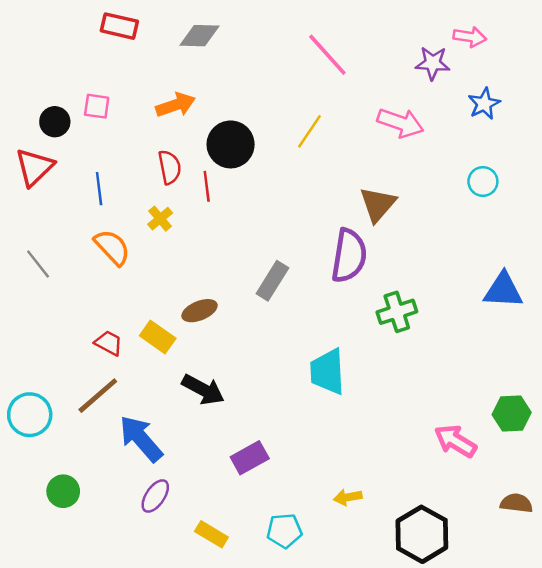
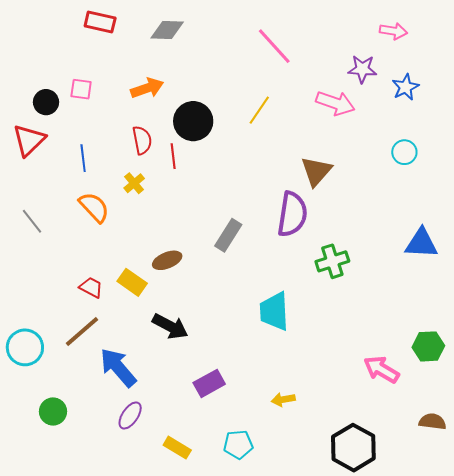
purple star: (433, 63) -> (362, 69), moved
yellow arrow: (348, 497) -> (283, 399), moved

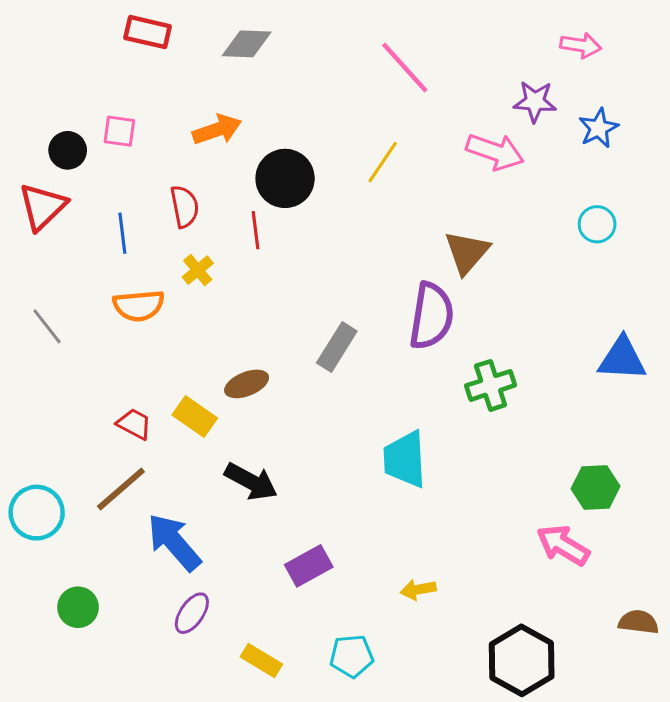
red semicircle: (142, 140) -> (184, 207), moved
orange semicircle: (94, 207) -> (139, 306), turned 128
green hexagon: (428, 346) -> (596, 487), moved

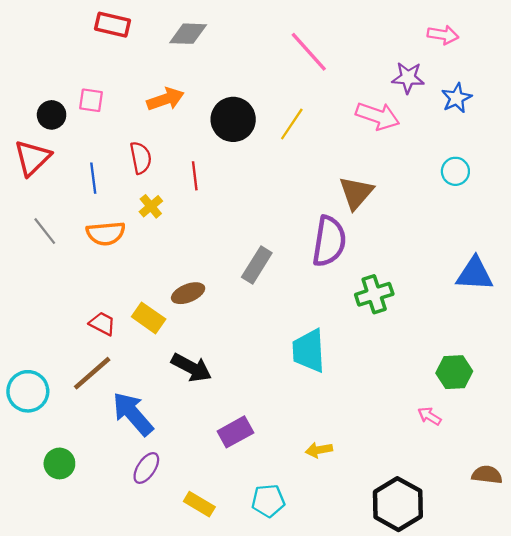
black circle: (285, 178) -> (233, 119), moved
gray line: (47, 326) -> (45, 231), moved
pink arrow: (563, 545) -> (429, 416), size x0.6

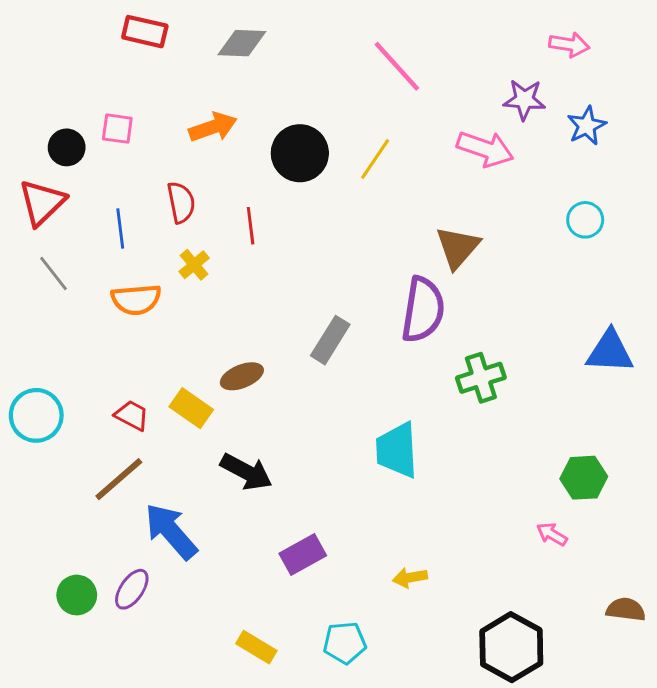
gray line: (45, 231) -> (54, 273), moved
cyan circle: (28, 391) -> (36, 415), moved
purple ellipse: (146, 468) -> (132, 589), moved

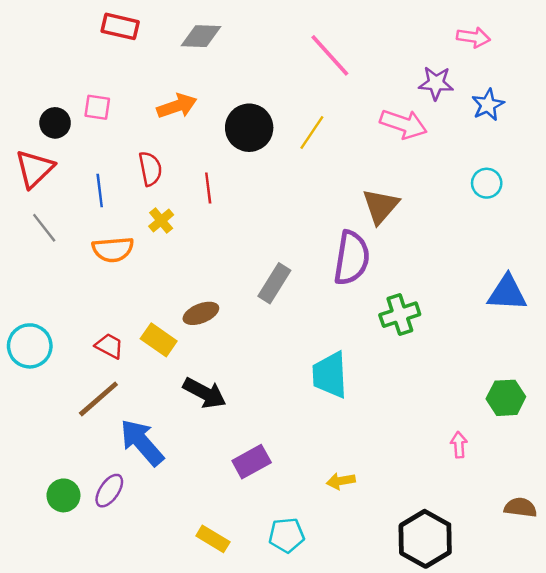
green hexagon: (584, 478) -> (506, 398), moved
pink arrow: (552, 534) -> (459, 445), turned 55

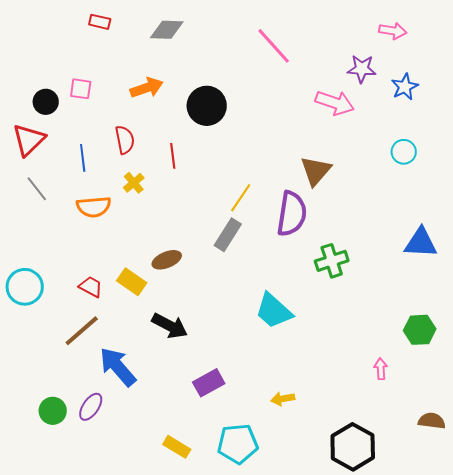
red rectangle: (120, 26) -> (100, 22), size x0.7
yellow line: (312, 133) -> (241, 198), moved
cyan trapezoid: (330, 375) -> (274, 311), turned -45
cyan pentagon: (287, 535) -> (238, 444), size x1.4

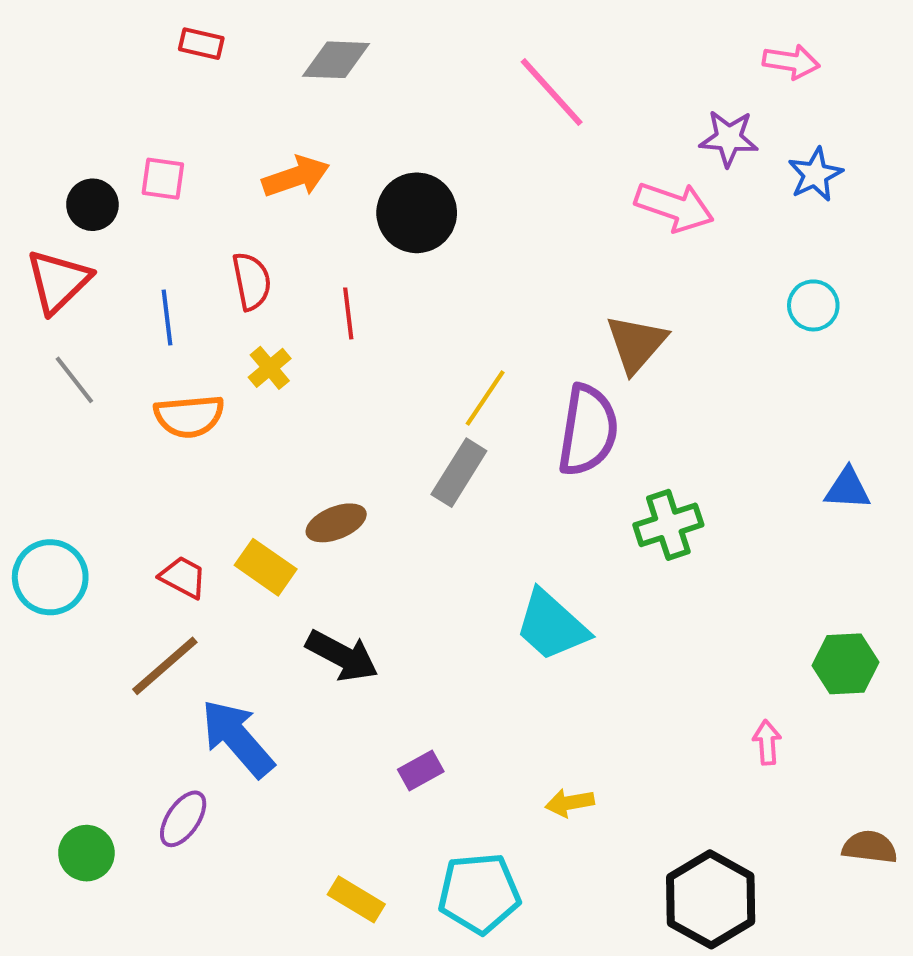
blue triangle: (421, 243) -> (848, 489), size x0.7
purple rectangle: (209, 383) -> (421, 771), size x0.7
green circle: (53, 411) -> (86, 853), moved

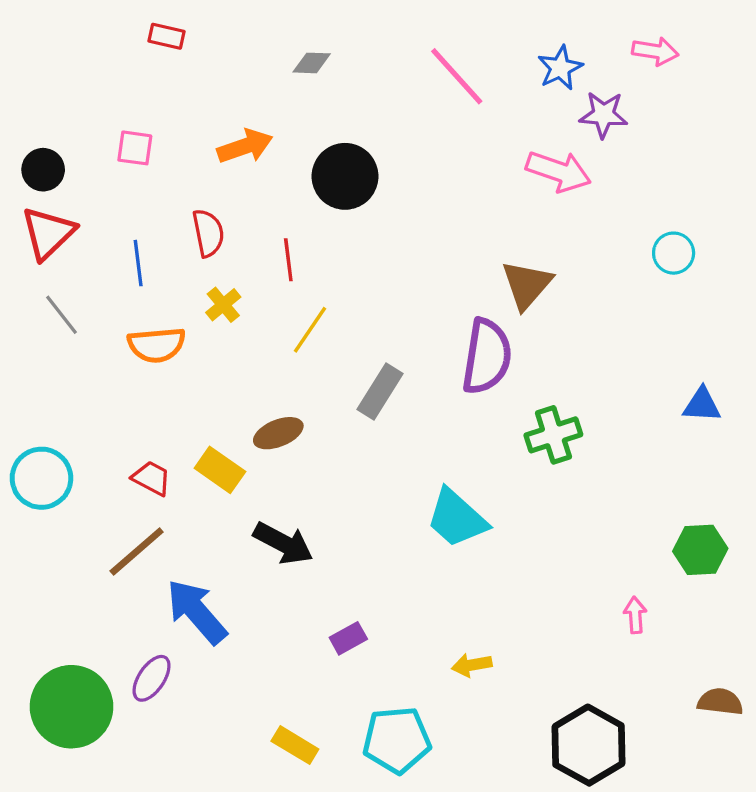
gray diamond: (336, 60) -> (312, 63), moved, size x0.7
blue star: (815, 175) -> (560, 68), moved
black circle: (92, 205) -> (43, 170), moved
yellow line: (485, 398) -> (310, 330), moved
green circle: (86, 853) -> (71, 707), size x1.8

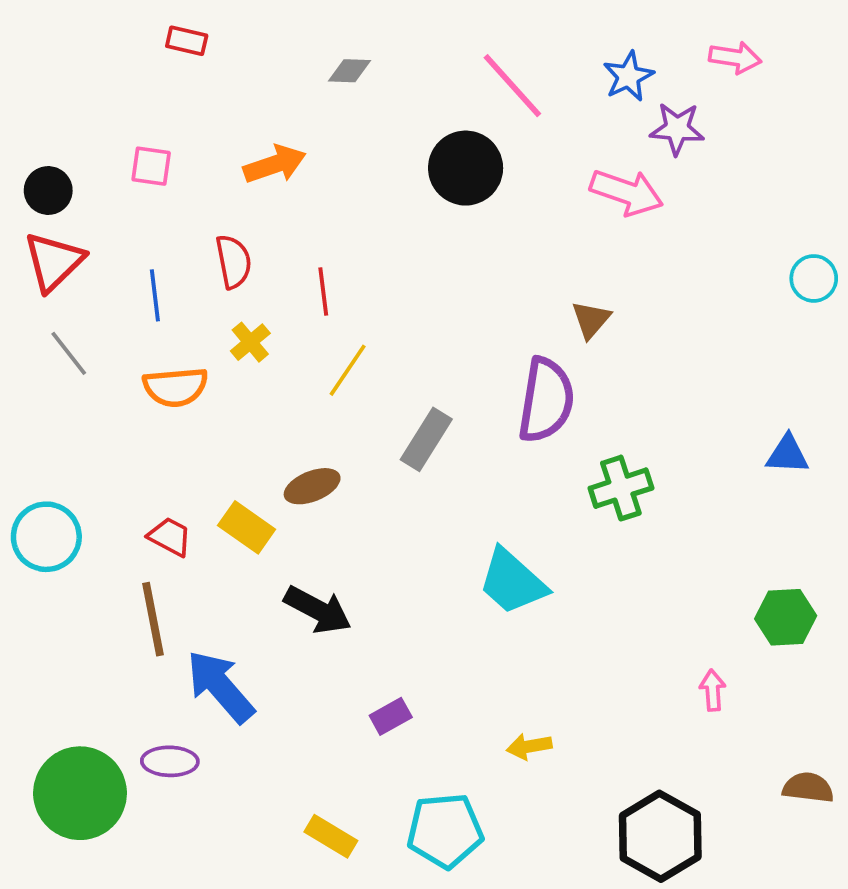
black circle: (345, 176) -> (466, 168), moved
cyan circle: (674, 253) -> (814, 278), moved
brown triangle: (527, 285) -> (591, 320), size x0.7
brown line: (137, 552) -> (153, 619), turned -60
purple ellipse: (152, 678) -> (170, 761), turned 57

